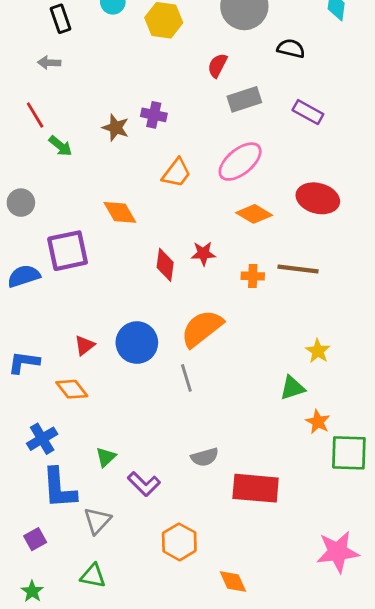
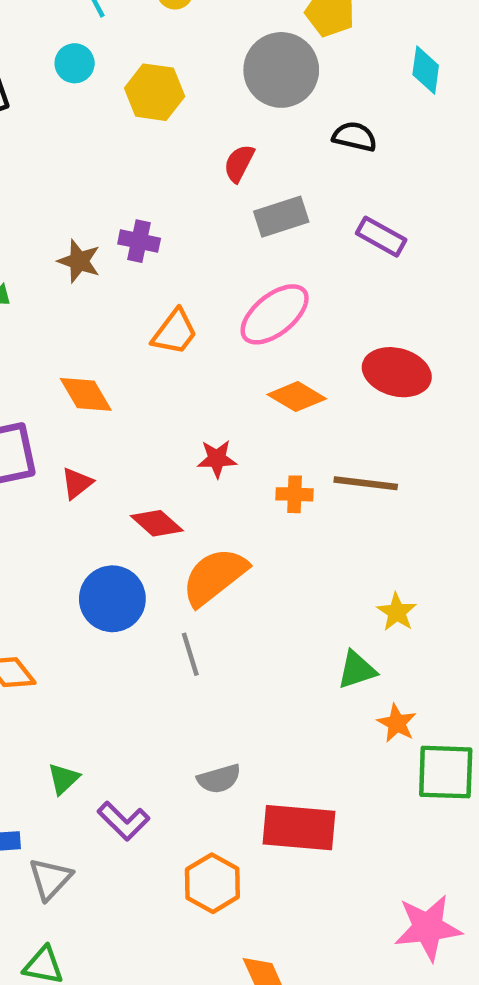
red diamond: (165, 265) -> (157, 523), moved, turned -56
red triangle: (85, 345) -> (77, 483), moved
orange hexagon: (179, 542) -> (212, 883), moved

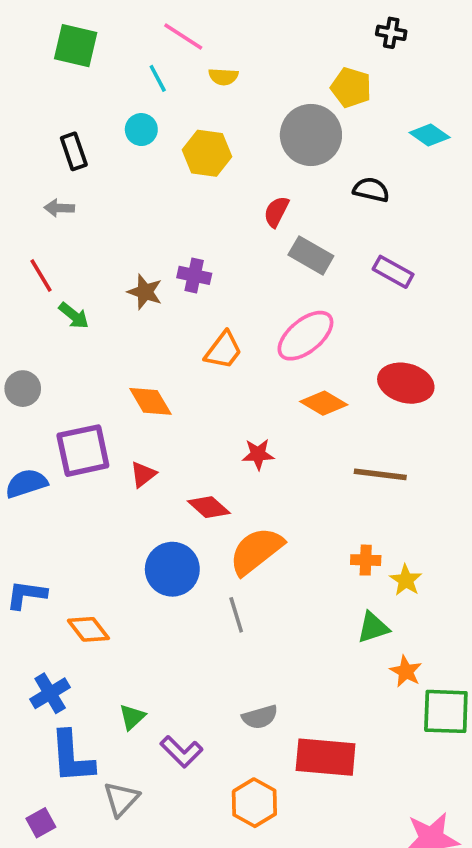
cyan diamond: (426, 70) -> (430, 135), turned -63
gray rectangle: (281, 217) -> (311, 255), turned 48
orange cross: (295, 494) -> (366, 560), moved

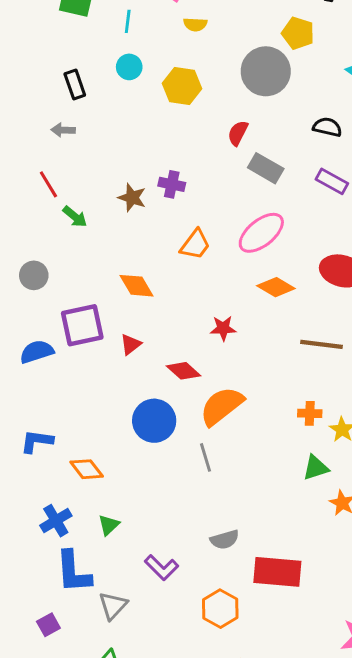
cyan line: (158, 78) -> (128, 21), moved, turned 35
black semicircle: (371, 190) -> (327, 127), moved
green triangle: (132, 717) -> (109, 525), moved

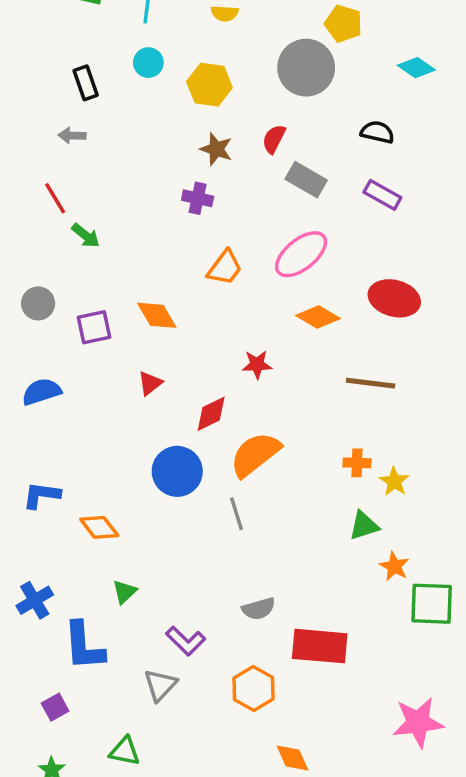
brown star: (132, 198) -> (216, 149), moved
purple square: (82, 325) -> (94, 327), moved, size x0.7
red diamond: (184, 371) -> (211, 414), turned -68
blue cross: (56, 521) -> (35, 600), moved
gray triangle: (113, 606) -> (160, 685), moved

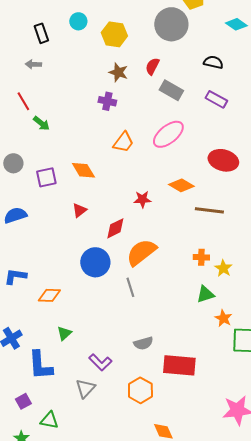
orange diamond: (318, 317) -> (181, 185), moved
orange diamond: (99, 527) -> (49, 295), turned -50
green triangle: (125, 751) -> (49, 420), moved

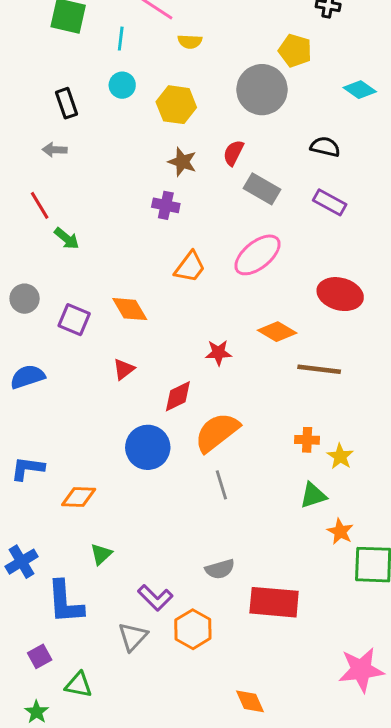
purple square: (46, 177) -> (74, 320), turned 35
gray line: (130, 287) -> (221, 485), moved
orange hexagon: (140, 390) -> (193, 629), moved

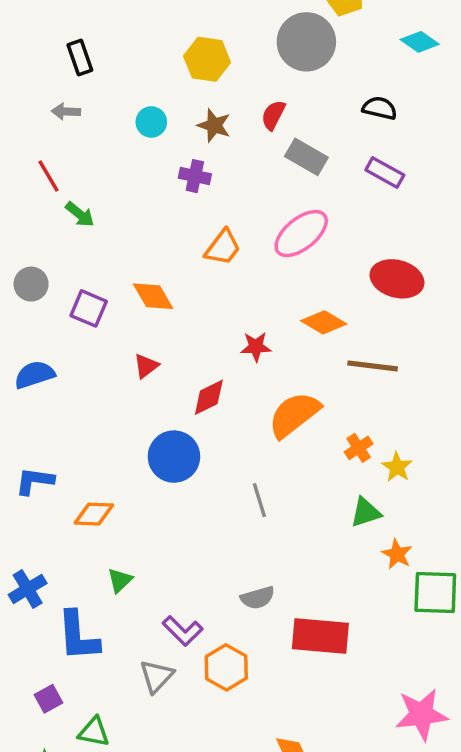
cyan circle: (122, 85) -> (151, 122), moved
orange semicircle: (217, 432) -> (294, 415), moved
orange cross: (307, 440) -> (359, 448), turned -35

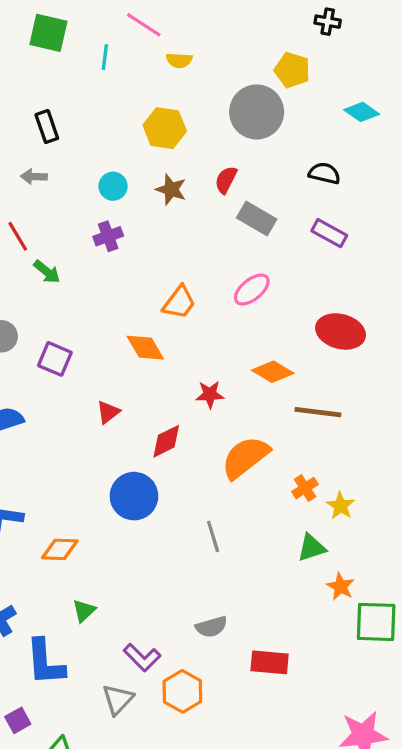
purple cross: (195, 176) -> (108, 236), moved, turned -32
pink ellipse: (301, 234) -> (252, 290), size x0.7
orange diamond: (153, 296) -> (145, 348), moved
red rectangle: (320, 636) -> (270, 662), size x0.7

